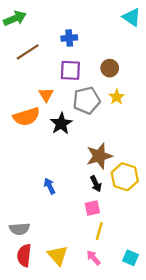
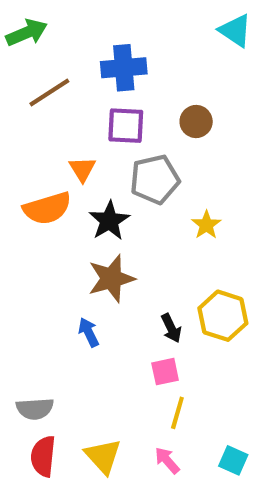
blue cross: (69, 38) -> (124, 68), size x1.5
yellow star: (117, 97) -> (206, 225), moved
brown star: (99, 156) -> (111, 279), moved

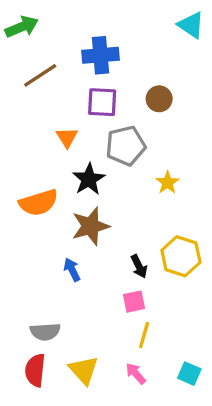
orange semicircle: (47, 208) -> (39, 203), moved
gray semicircle: (35, 409) -> (45, 332), moved

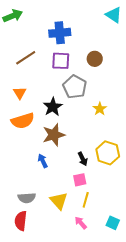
brown line: (40, 75) -> (26, 58), moved
orange triangle: (67, 137) -> (20, 93), moved
gray pentagon: (126, 146) -> (75, 87), turned -30
yellow triangle: (84, 370) -> (59, 201), moved

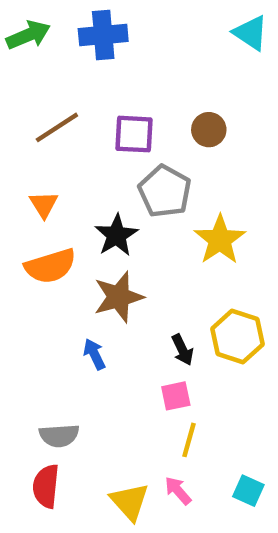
blue cross: (60, 33) -> (103, 35), moved
yellow star: (100, 109) -> (220, 240), size x1.6
yellow triangle: (59, 201) -> (130, 502), moved

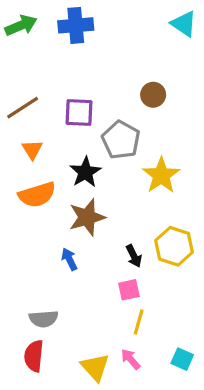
brown line: (57, 127) -> (23, 108), moved
purple square: (134, 134) -> (79, 112), moved

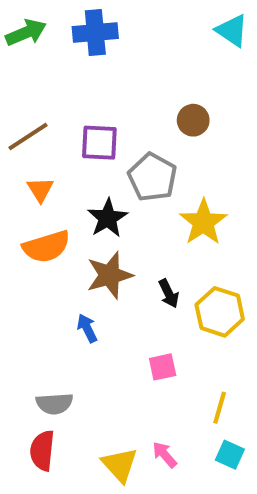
black arrow: (134, 256) -> (169, 294), moved
yellow line: (139, 322) -> (220, 408), moved

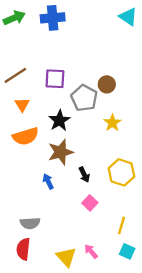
brown circle: (193, 120) -> (107, 84), moved
yellow star: (203, 222) -> (112, 123), size x0.7
black arrow: (169, 294) -> (84, 175), moved
pink square: (163, 367) -> (90, 203), turned -35

